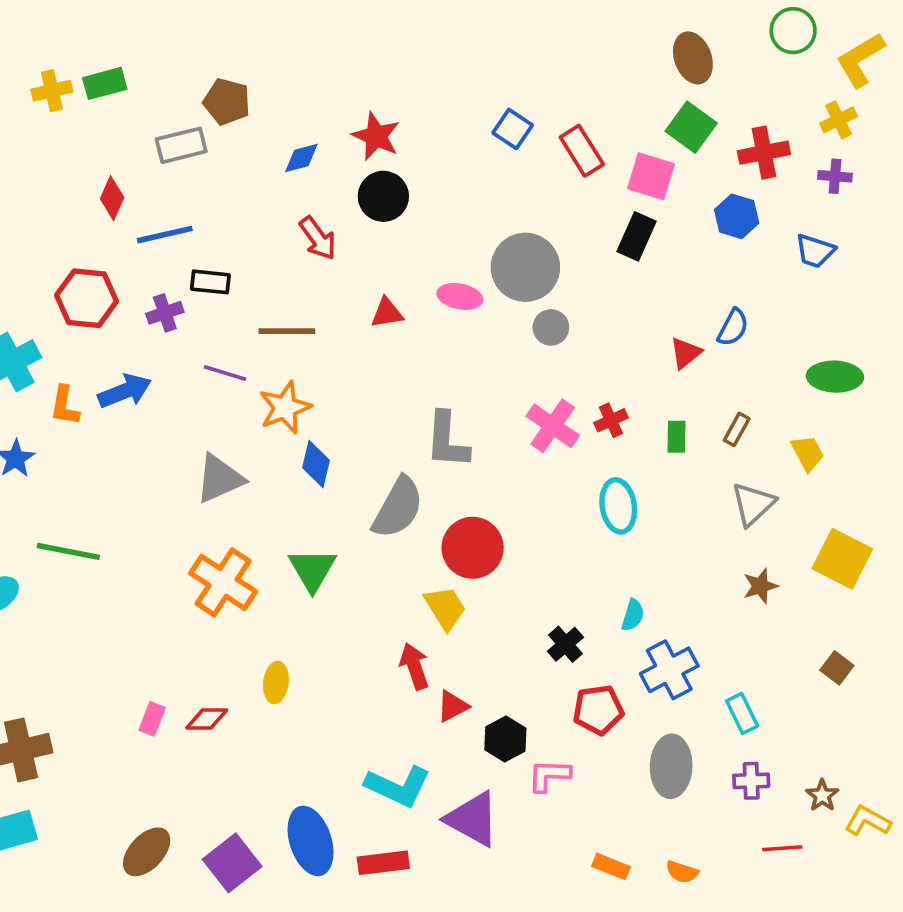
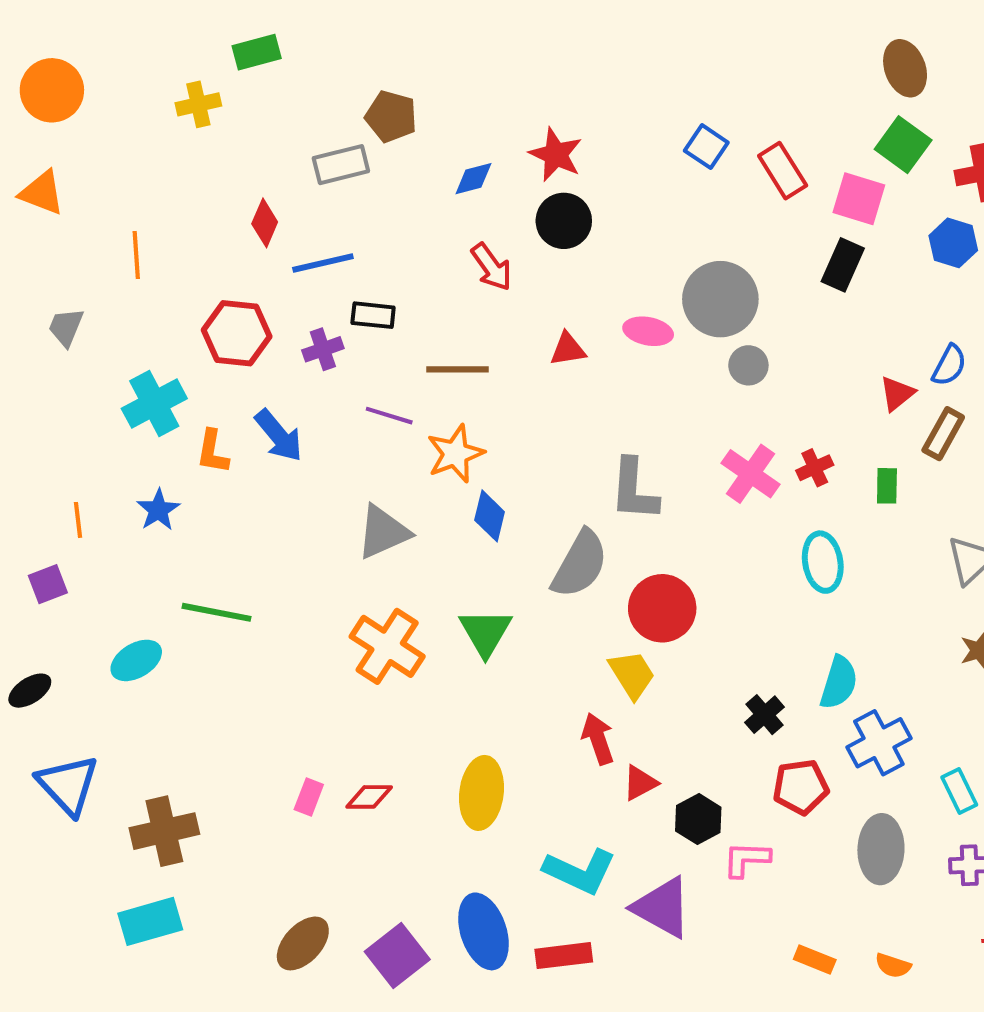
green rectangle: (105, 83) -> (257, 52), moved
blue arrow: (125, 391) -> (279, 436), turned 72
brown rectangle: (737, 429) -> (943, 434), moved, size x1.4
cyan semicircle: (633, 615) -> (839, 683), size x1.5
yellow ellipse: (276, 683) -> (481, 793), moved, size x1.6

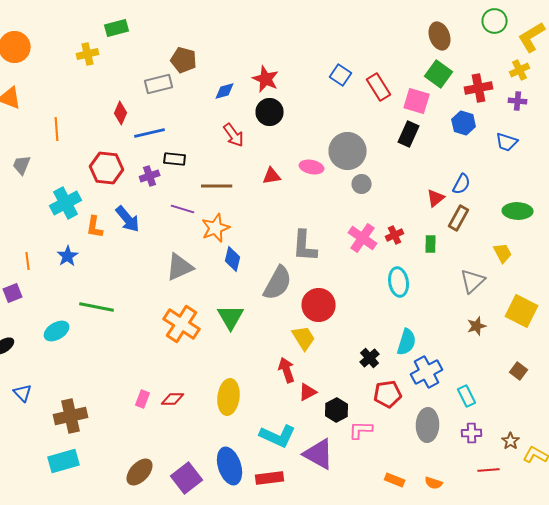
blue triangle: (68, 785) -> (23, 393), size x0.6

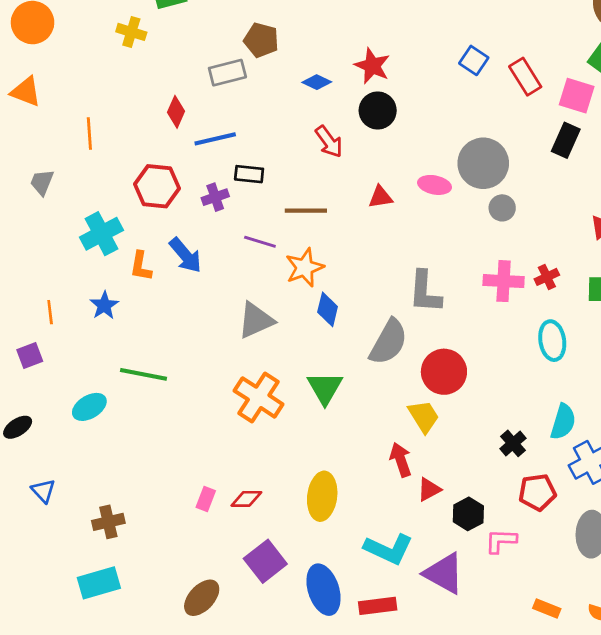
yellow cross: (88, 54) -> (131, 32), turned 30
blue diamond: (225, 91) -> (317, 82), turned 40
pink cross: (363, 238) -> (504, 281), turned -32
brown cross: (71, 416) -> (108, 522), size x0.7
purple square: (187, 478) -> (265, 561), moved

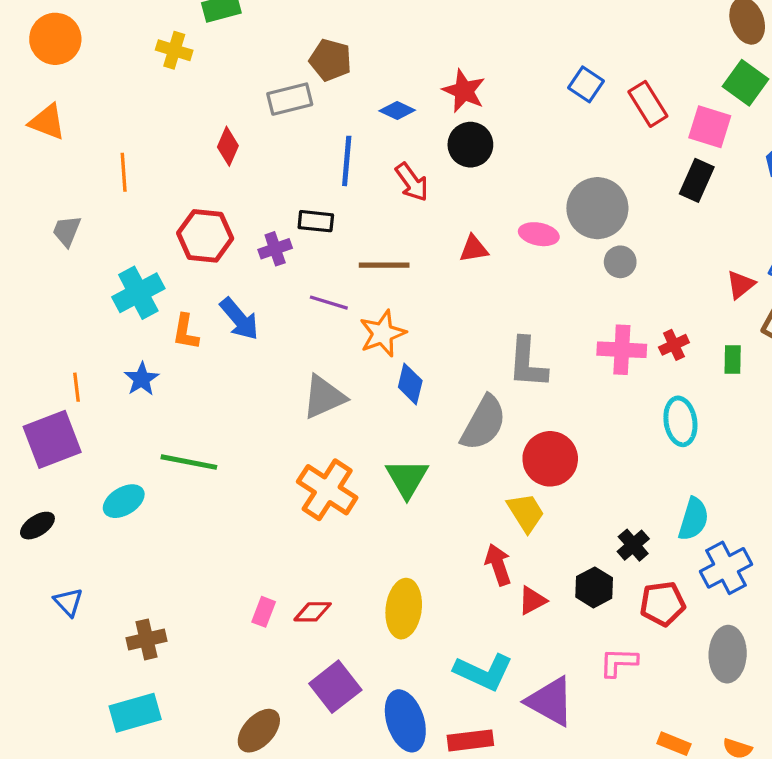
blue line: (215, 139) -> (347, 161), moved, turned -72
purple square: (30, 355) -> (52, 439), size x1.8
black hexagon: (468, 514) -> (594, 587), moved

